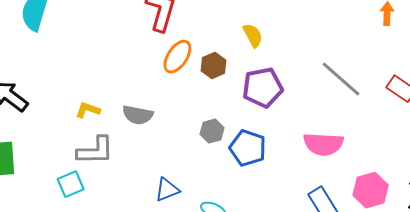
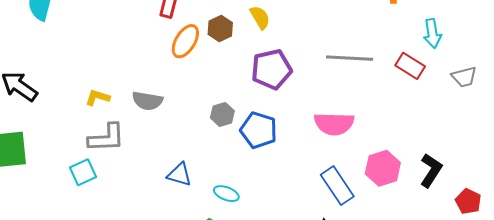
brown hexagon: (214, 65) -> (220, 28), moved
gray line: (341, 79) -> (350, 58), turned -36
blue triangle: (167, 190) -> (179, 174), turned 40

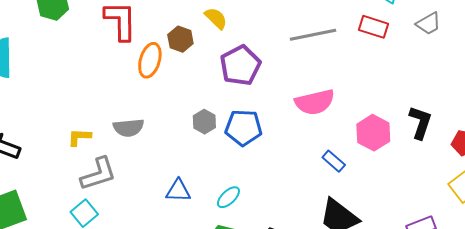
blue rectangle: (337, 186) -> (334, 161), size x0.6
cyan ellipse: (226, 194) -> (228, 197), turned -50

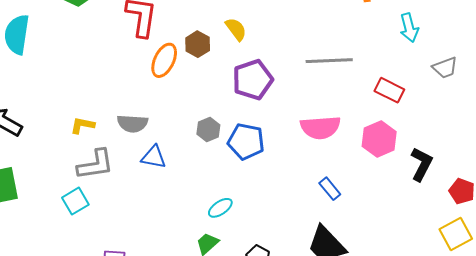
red rectangle: (373, 27) -> (389, 90), moved
pink hexagon: (373, 133) -> (379, 139), moved
blue triangle: (178, 191) -> (154, 157), moved

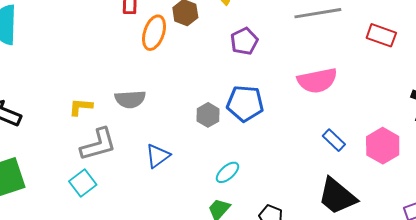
purple pentagon: (253, 80) -> (244, 41), size x0.7
gray hexagon: (208, 129) -> (208, 115), moved
pink hexagon: (379, 139) -> (383, 146), moved
blue triangle: (154, 157) -> (158, 156), moved, turned -40

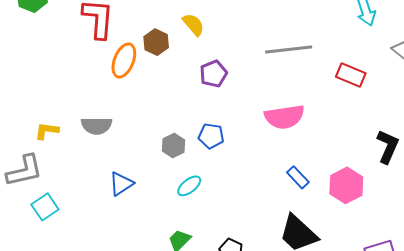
blue pentagon: (245, 103) -> (211, 136), size x0.7
gray L-shape: (98, 144) -> (24, 171), moved
cyan ellipse: (227, 172) -> (189, 186), moved

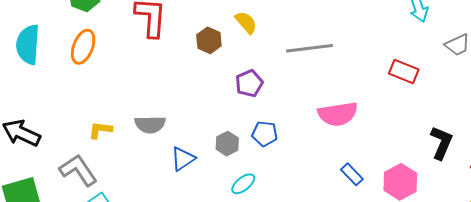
gray line: (289, 50) -> (309, 48), moved
orange ellipse: (124, 61) -> (83, 47), moved
purple pentagon: (214, 74) -> (249, 83), moved
gray L-shape: (24, 171) -> (78, 170), turned -111
blue triangle: (121, 184) -> (183, 159), moved

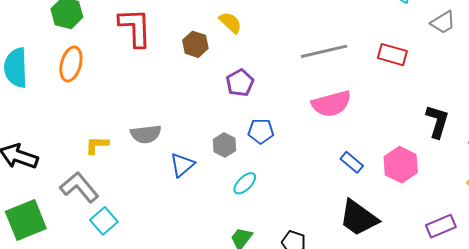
gray line: (309, 48) -> (324, 51), moved

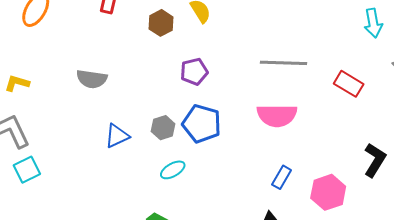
blue pentagon: (261, 131) -> (202, 124), size x1.5
gray semicircle: (146, 134) -> (92, 79), moved
yellow L-shape: (97, 145) -> (17, 83), moved
blue rectangle: (352, 162) -> (282, 177), turned 65

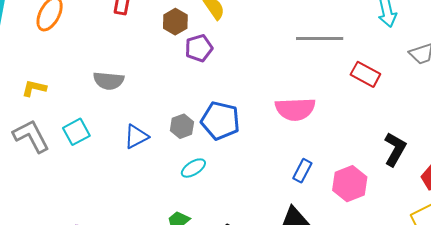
gray line: (283, 63) -> (320, 38), moved
purple pentagon: (194, 72) -> (199, 48), moved
cyan square: (27, 170) -> (76, 132), moved

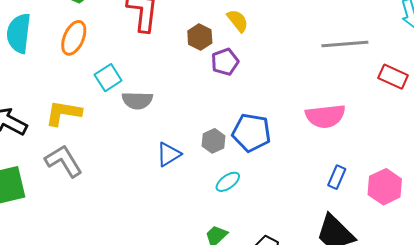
yellow L-shape: (34, 88) -> (63, 113), size x1.5
cyan square: (76, 132) -> (108, 78), moved

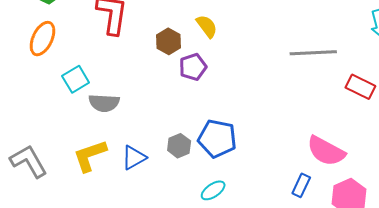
yellow L-shape: (63, 113) -> (90, 156), moved, turned -30
pink semicircle: (325, 116) -> (326, 151), moved, turned 33
cyan ellipse: (228, 182) -> (213, 190), moved

